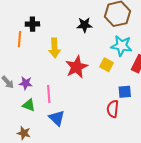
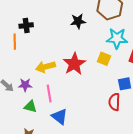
yellow arrow: (55, 48) -> (45, 67), moved, turned 84

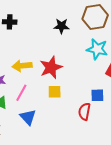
yellow square: (104, 59) -> (55, 92), moved, turned -32
pink line: (49, 94) -> (21, 93), turned 30

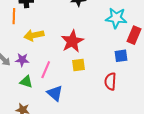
yellow arrow: (22, 66) -> (34, 35), moved
blue square: (97, 95) -> (121, 56), moved

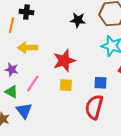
blue square: (121, 56) -> (101, 83), moved
red semicircle: (110, 81) -> (94, 107), size x1.4
blue triangle: (55, 93) -> (24, 111), moved

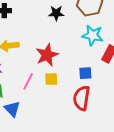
pink line: (33, 84) -> (28, 81), moved

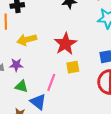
pink line: (28, 81) -> (51, 82), moved

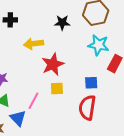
yellow arrow: (27, 40) -> (33, 44), moved

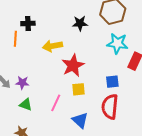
blue triangle: (18, 118) -> (80, 120), moved

